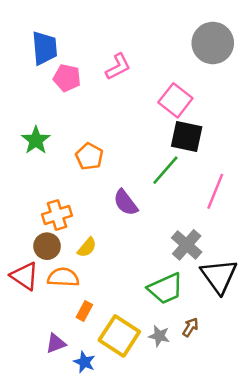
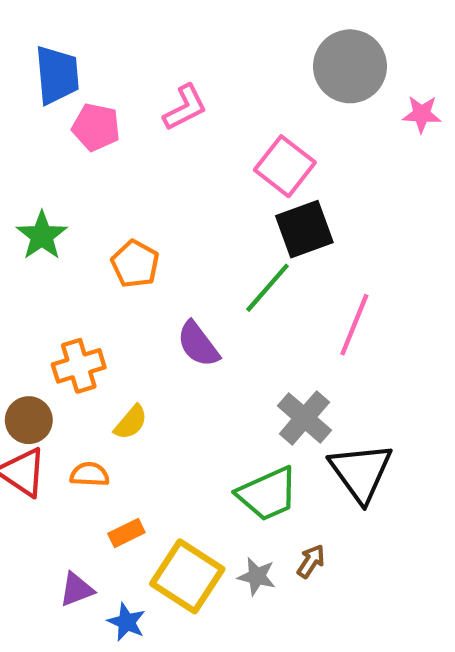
black square: (187, 136) -> (304, 229), turned -32
brown circle: (47, 246) -> (29, 420), moved
orange semicircle: (63, 277) -> (90, 474), size x0.7
orange rectangle: (84, 311) -> (126, 533), turned 36

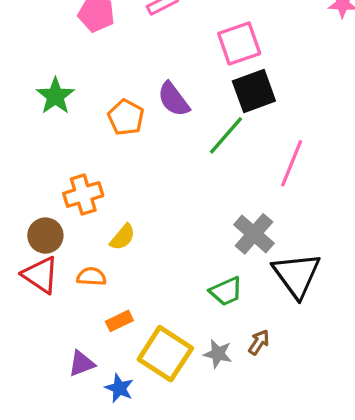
pink square: (285, 166) -> (239, 43), turned 33
purple semicircle: (198, 344) -> (173, 99), moved
green trapezoid: (268, 494) -> (226, 291), size x0.7

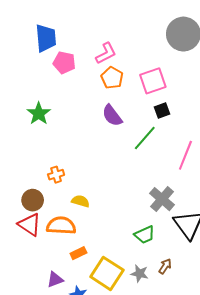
black square: (254, 91) -> (162, 110), size x0.6
orange pentagon: (126, 117) -> (112, 78), moved
orange cross: (83, 194) -> (56, 175), size x0.7
yellow semicircle: (123, 237) -> (80, 201), turned -114
orange semicircle: (91, 277) -> (61, 226), size x1.6

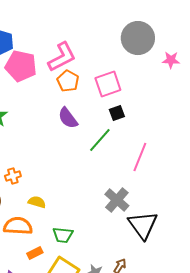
pink L-shape: (106, 53) -> (62, 57), size x1.4
pink pentagon: (64, 63) -> (21, 66), size x1.4
green trapezoid: (145, 235) -> (63, 235), moved, turned 30

